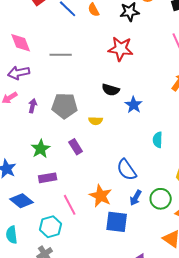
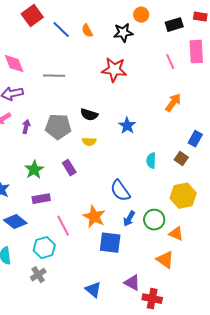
black semicircle: (111, 90) -> (89, 115), moved

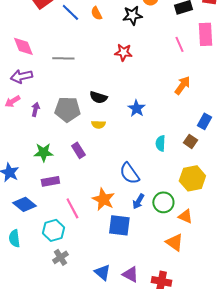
red star: (114, 70) -> (123, 52), size x0.7
green star: (34, 170) -> (43, 152), turned 30
gray cross: (38, 275) -> (60, 257), moved
purple triangle: (132, 283) -> (130, 274), moved

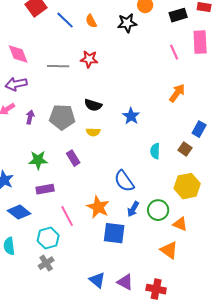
red star: (123, 52) -> (89, 59), moved
gray cross: (60, 257) -> (46, 263), moved

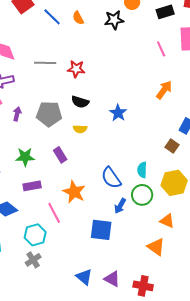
red star: (89, 59) -> (76, 69), moved
cyan semicircle: (155, 151) -> (142, 170), moved
orange star: (98, 207) -> (74, 192), moved
green circle: (158, 210) -> (142, 195), moved

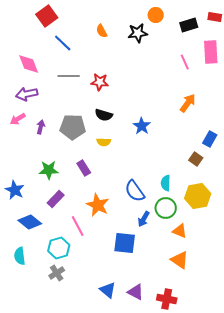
blue line: (52, 17) -> (63, 43), moved
purple rectangle: (32, 186) -> (56, 199), turned -36
orange triangle: (167, 221) -> (180, 231), moved

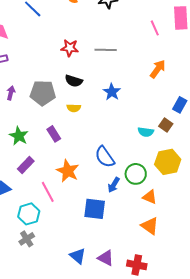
gray line: (69, 76) -> (106, 50), moved
green star: (49, 170) -> (19, 136), turned 30
cyan semicircle: (166, 183) -> (146, 132), moved, turned -84

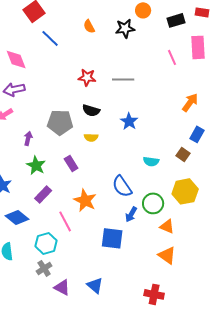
orange arrow: (158, 69) -> (190, 102), moved
purple arrow: (11, 93) -> (28, 138), moved
cyan semicircle: (146, 132) -> (151, 161), moved
purple triangle: (106, 258) -> (62, 287), moved

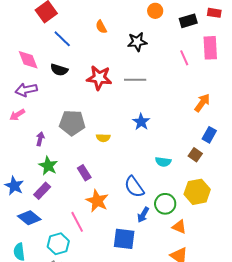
black star: (125, 28) -> (137, 42), moved
red star: (87, 77) -> (99, 78), size x1.4
black semicircle: (91, 110) -> (59, 70), moved
purple rectangle: (71, 163) -> (84, 173), moved
purple rectangle: (43, 194) -> (42, 191), moved

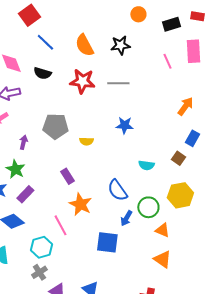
orange semicircle: (101, 27) -> (84, 45), moved, size x1.6
blue star: (141, 122) -> (124, 125), turned -30
green star: (48, 166) -> (15, 169), moved

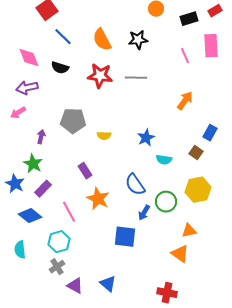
red rectangle: (197, 16) -> (215, 11), turned -40
orange arrow: (185, 106) -> (185, 101), moved
blue star: (124, 125) -> (146, 138), moved, turned -30
pink line: (60, 225) -> (69, 212), moved
orange triangle: (162, 230) -> (189, 231), moved, turned -35

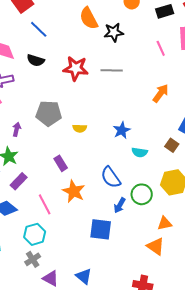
orange semicircle: (102, 40) -> (89, 18), moved

